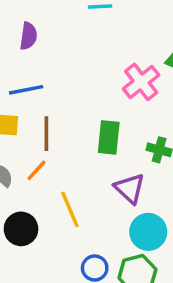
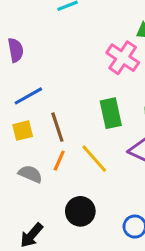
yellow line: (70, 209) -> (94, 159), moved
black circle: (21, 229) -> (80, 211), moved

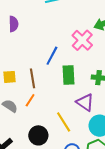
blue line: (28, 96) -> (52, 56), moved, turned -42
yellow line: (94, 159) -> (64, 122), moved

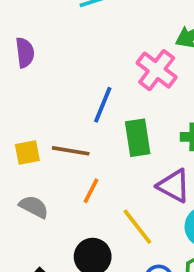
brown line: (32, 78) -> (71, 151), turned -66
orange line: (30, 100) -> (91, 191), moved

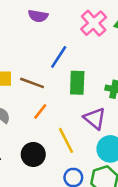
purple semicircle: (25, 53) -> (38, 16), moved, turned 96
pink cross: (157, 70) -> (94, 23), moved

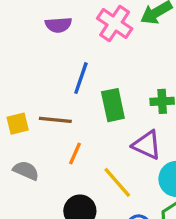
purple semicircle: (38, 16) -> (58, 25), moved

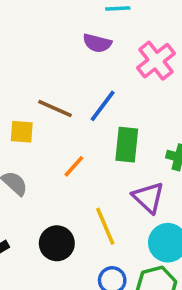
brown line: (55, 120) -> (55, 108), moved
orange line: (75, 154) -> (74, 166), moved

